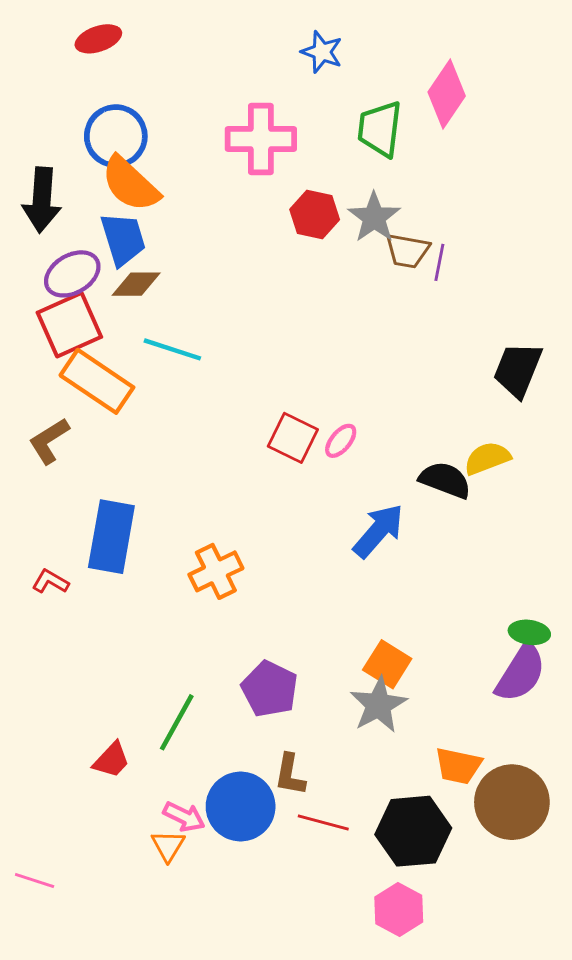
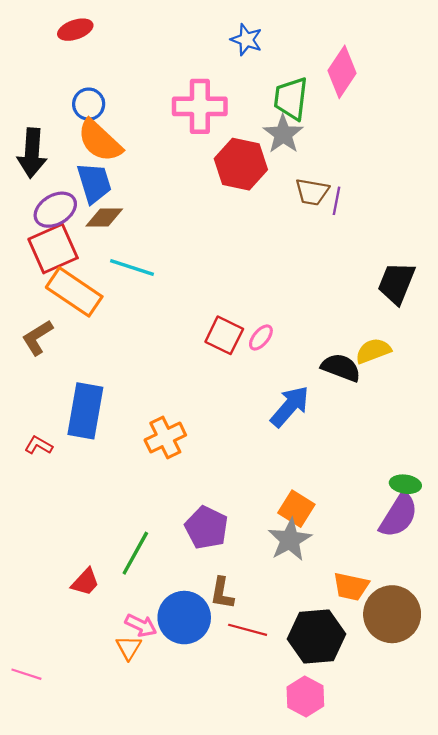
blue circle: (116, 136) -> (89, 104), size x0.7
red hexagon: (315, 214) -> (241, 164), size x1.4
gray star: (374, 217) -> (283, 134), moved

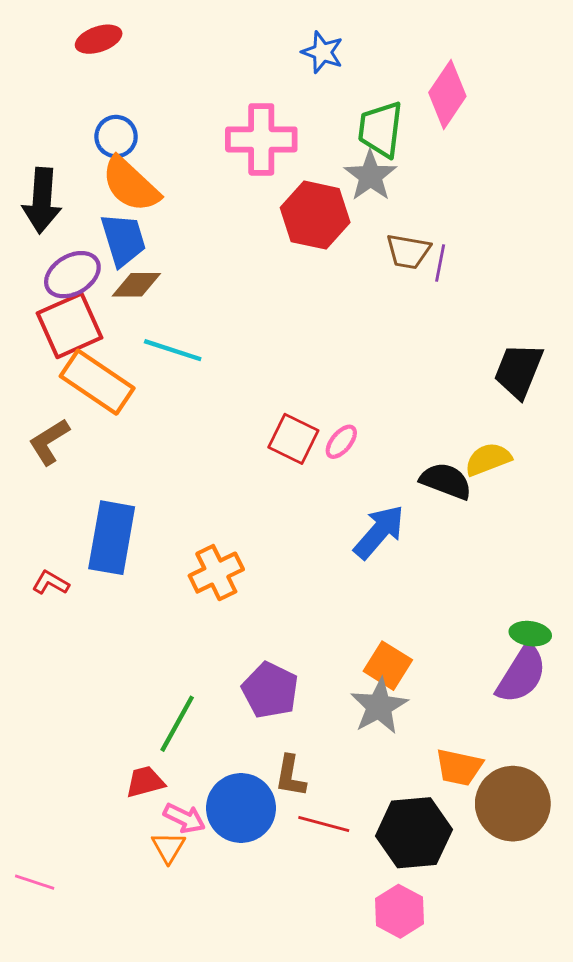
red trapezoid: (85, 582) -> (145, 782), moved, turned -148

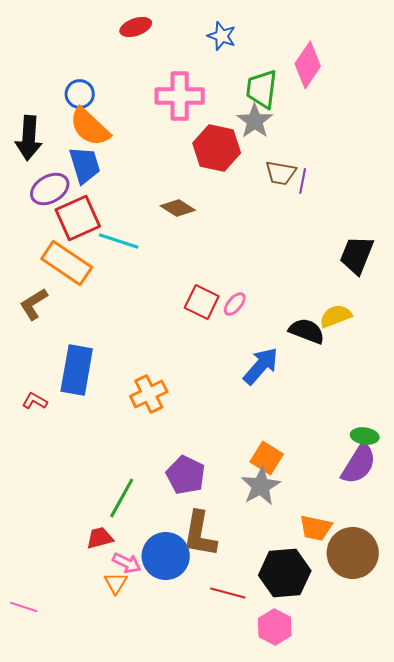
red ellipse: (99, 39) -> (136, 27), moved
brown diamond: (136, 285) -> (178, 208), moved, turned 32
red square: (70, 325) -> (78, 218), moved
brown L-shape: (290, 776) -> (200, 534), size x1.6
red line: (324, 824) -> (228, 593), moved

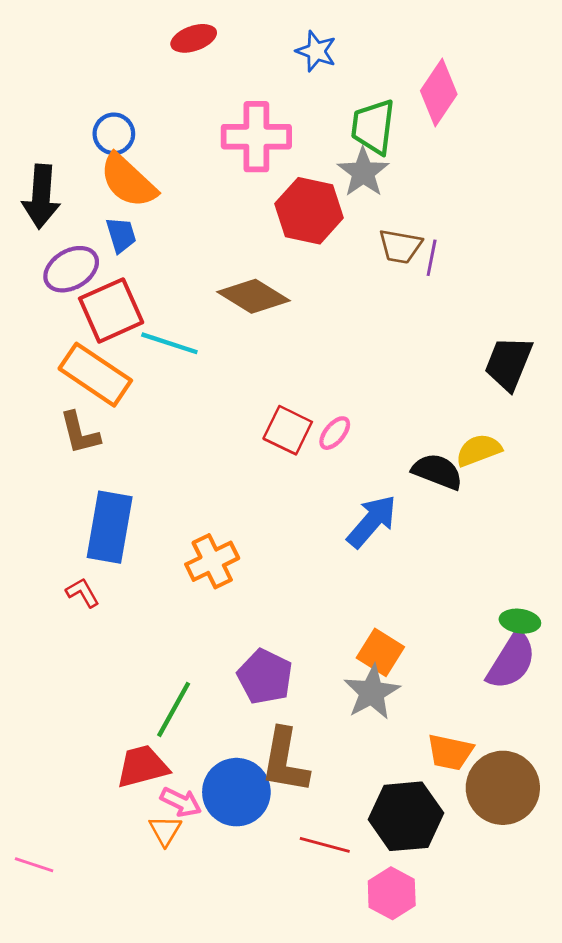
blue trapezoid: (85, 165) -> (121, 235), size x0.7
brown diamond: (178, 208) -> (254, 296), size x1.4
brown L-shape: (34, 304) -> (80, 433), moved, turned -72
red L-shape: (35, 401) -> (83, 593), moved, turned 30
red trapezoid: (100, 538) -> (142, 766), size x1.4

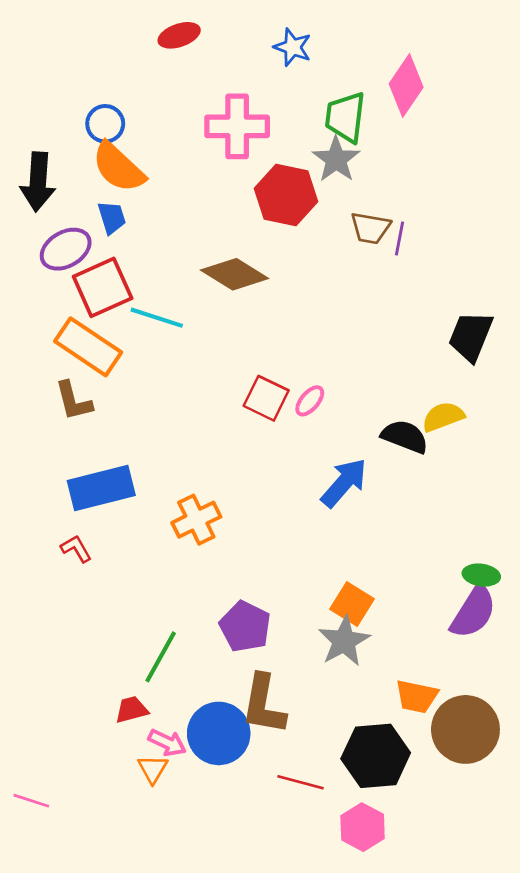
blue rectangle: (110, 527) -> (101, 488), turned 66
red trapezoid: (142, 766) -> (132, 710), size x0.7

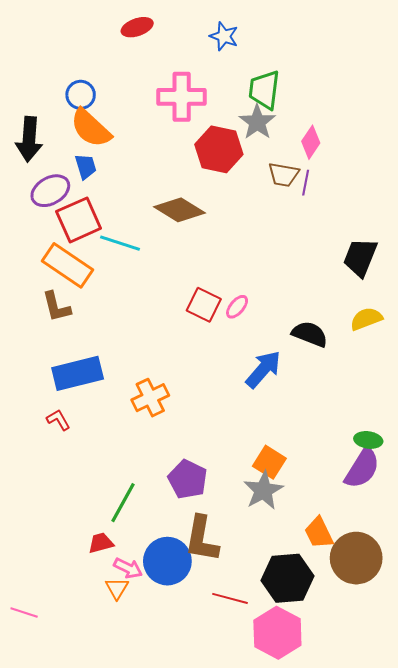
pink diamond: (406, 85) -> (311, 142), moved, size x0.7
yellow semicircle: (443, 417) -> (366, 319), moved
orange trapezoid: (417, 696) -> (319, 533), turned 52
pink hexagon: (363, 827) -> (277, 633), size x1.4

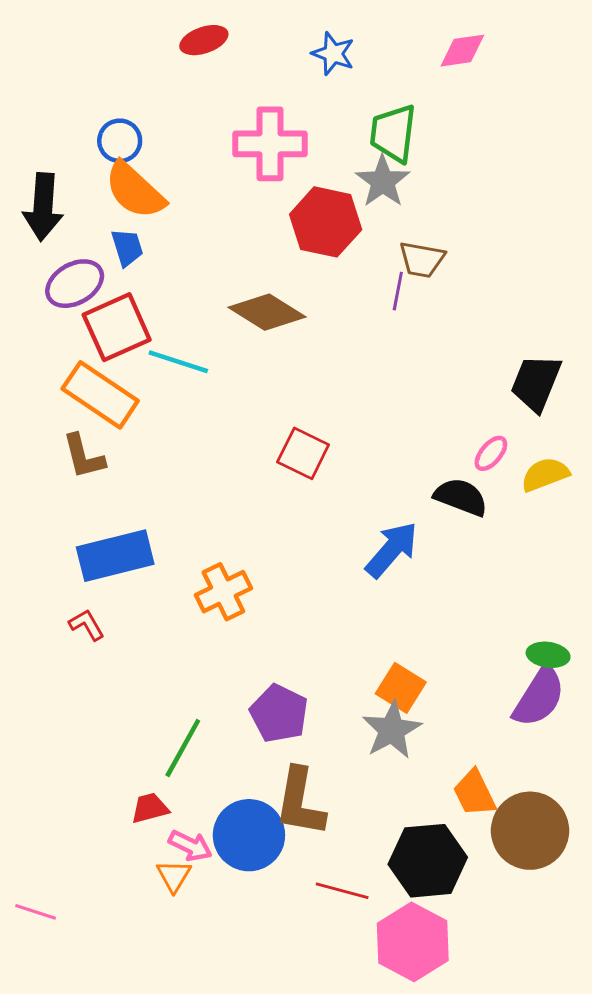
pink diamond: (311, 142) -> (462, 51), moved, turned 48
purple line: (306, 183) -> (398, 291), moved
pink ellipse: (237, 307) -> (491, 453), moved

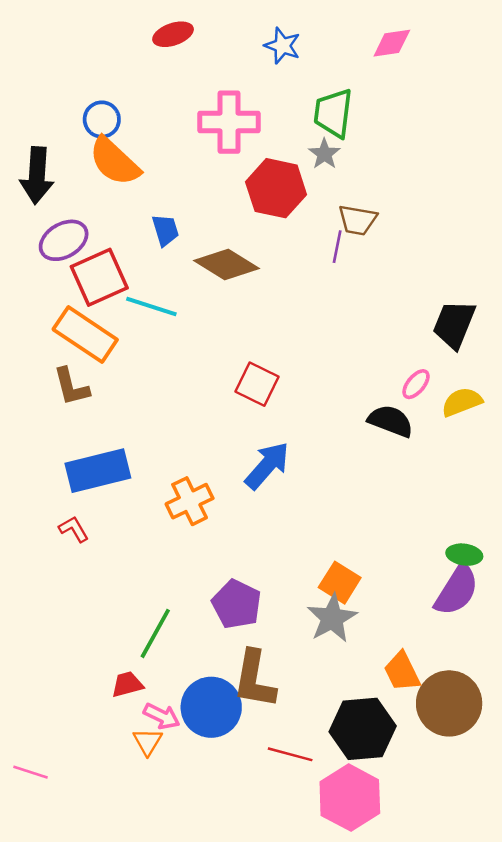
gray star: (383, 181) -> (324, 154), size x0.7
blue trapezoid: (127, 248) -> (165, 230), moved
blue arrow: (392, 550) -> (267, 466), moved

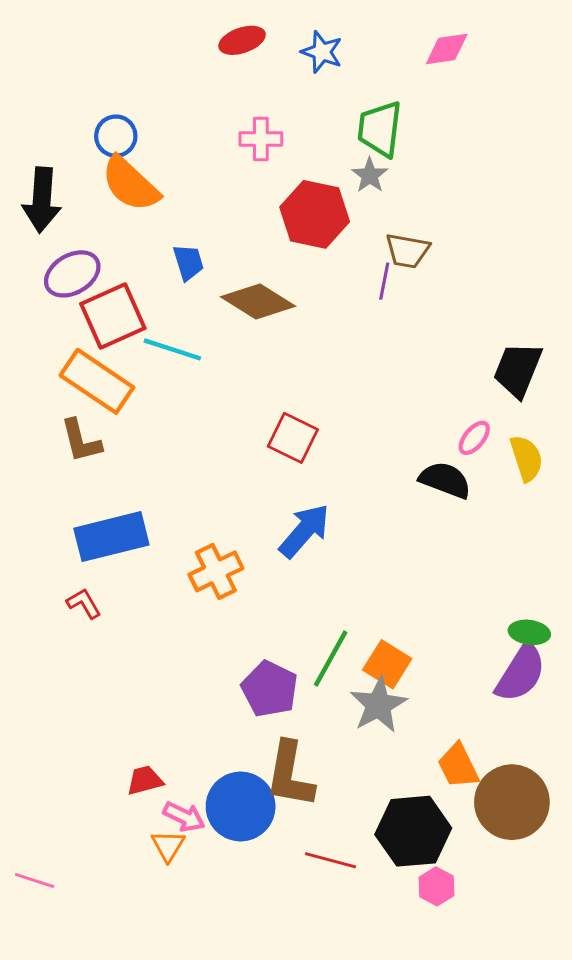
red ellipse: (173, 34) -> (242, 40), moved
pink cross: (229, 122) -> (261, 139), size x0.6
yellow semicircle: (462, 402) -> (526, 458), turned 93
green line: (155, 633) -> (331, 658), moved
pink hexagon: (350, 798) -> (436, 886), moved, size x0.5

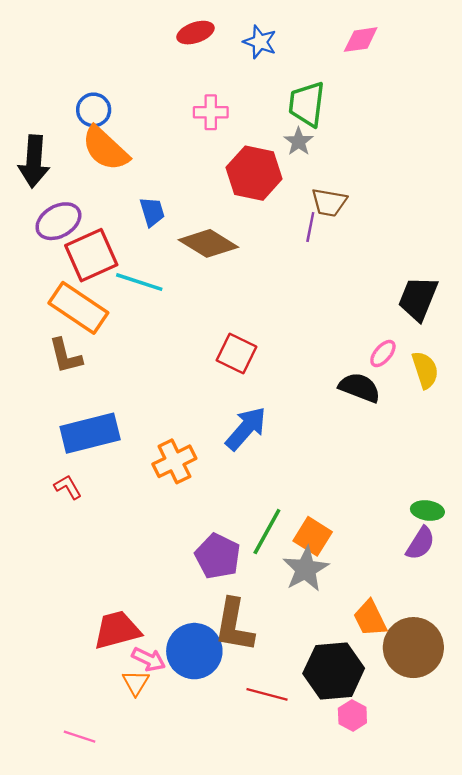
purple semicircle: (521, 673) -> (420, 543), size x0.7
red trapezoid: (145, 780) -> (117, 630), size x1.6
pink line: (35, 881) -> (80, 737), moved

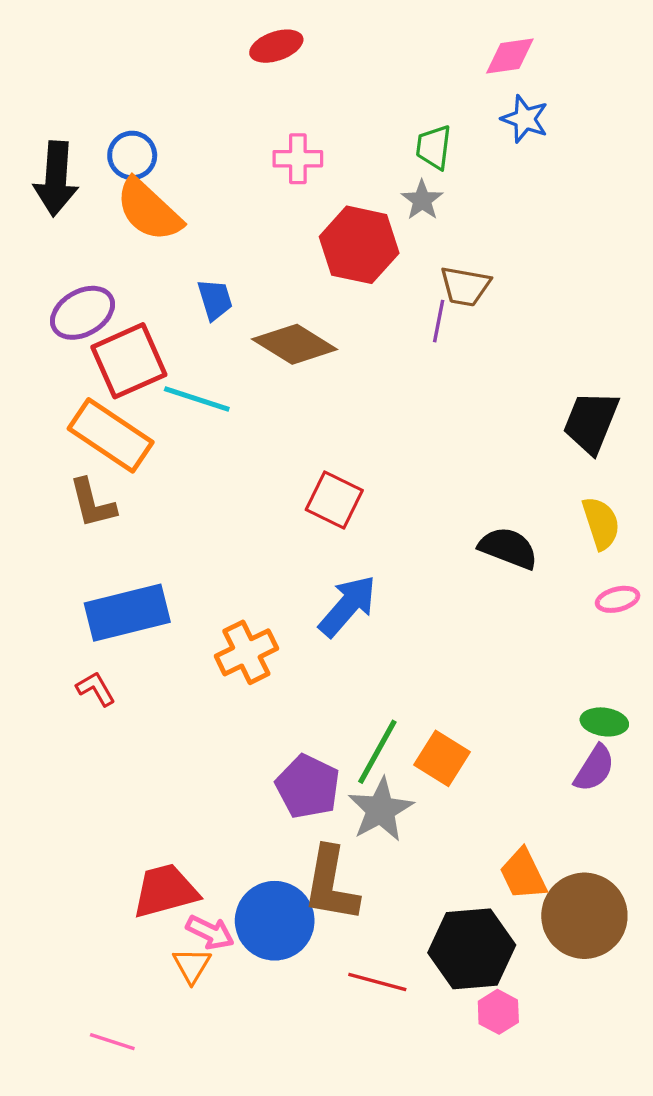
blue star: (260, 42) -> (525, 119), moved
green trapezoid: (307, 104) -> (434, 147), size x0.7
black arrow: (34, 161) -> (56, 179), moved
pink ellipse: (383, 354) -> (618, 599), moved, turned 36
gray star: (306, 569) -> (381, 810), moved

